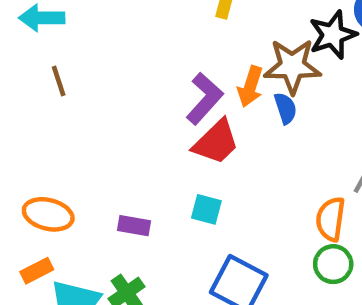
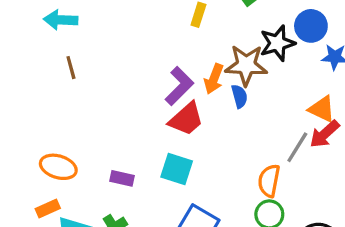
cyan square: (206, 209) -> (177, 169), size x1.4

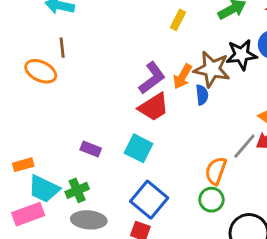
orange ellipse: (58, 167) -> (41, 71), moved

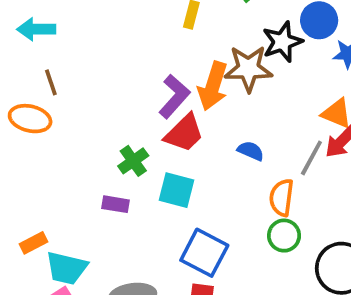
orange arrow: (182, 77) -> (213, 86), size x1.4
blue semicircle: (202, 95) -> (251, 151), moved, turned -48
green cross: (77, 190) -> (133, 161), moved

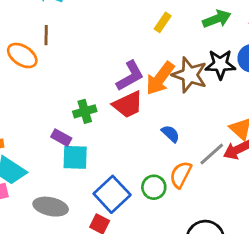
cyan square: (177, 190) -> (75, 157), moved, turned -32
green circle: (284, 236) -> (154, 187), moved

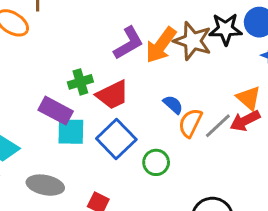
red trapezoid: (128, 105) -> (113, 95), moved
purple rectangle: (61, 138) -> (56, 111), size x1.5
orange semicircle: (181, 175) -> (190, 123), moved
blue square: (112, 194) -> (116, 139), moved

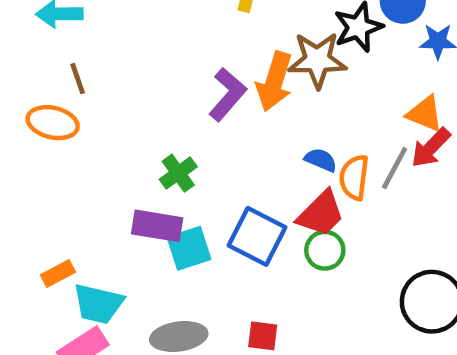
red trapezoid: (113, 95) -> (321, 214), moved

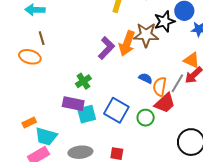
red trapezoid: (321, 214) -> (165, 103), moved

